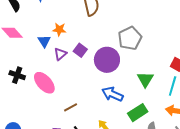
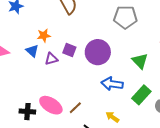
gray pentagon: (130, 38) -> (125, 17), moved, turned -30
purple triangle: (60, 54) -> (51, 59), turned 40
black cross: (17, 75) -> (27, 112), moved
pink ellipse: (44, 83) -> (51, 105), moved

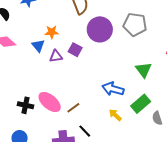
purple circle: (98, 52) -> (100, 29), moved
yellow arrow: (112, 117) -> (115, 115), moved

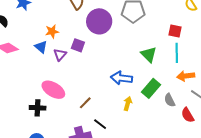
purple triangle: (56, 56) -> (60, 55), turned -32
pink ellipse: (50, 102) -> (53, 90), moved
yellow arrow: (115, 115) -> (128, 103), turned 72

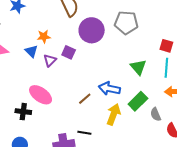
brown line: (85, 103) -> (85, 99), moved
yellow arrow: (128, 103) -> (114, 114), size x1.5
black line: (100, 124) -> (84, 133), turned -32

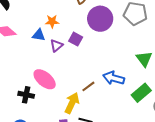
blue triangle: (31, 51) -> (39, 35), turned -40
yellow arrow: (114, 114) -> (72, 103), moved

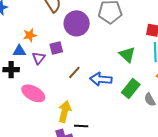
purple square: (76, 39) -> (56, 48), turned -32
brown line: (88, 86) -> (74, 72), moved
black cross: (26, 95) -> (11, 70), moved

